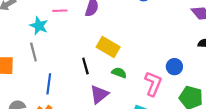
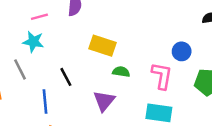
cyan star: (39, 26) -> (33, 42), moved
black line: (85, 66) -> (66, 77), moved

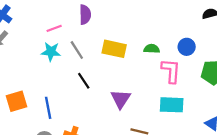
gray line: (20, 69) -> (77, 50), moved
green semicircle: (121, 72) -> (152, 49), moved
blue line: (45, 101) -> (48, 108), moved

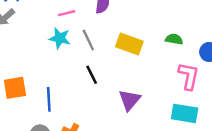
green semicircle: (152, 49) -> (174, 39), moved

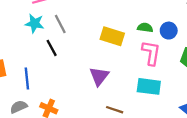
green semicircle: (174, 39) -> (145, 28), moved
yellow rectangle: (129, 44) -> (112, 36), moved
black line: (92, 75) -> (52, 48), moved

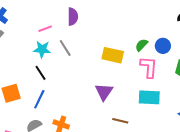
green semicircle: (145, 28) -> (142, 45), turned -48
black line: (52, 48) -> (40, 73), moved
blue line: (27, 78) -> (39, 99), turned 36

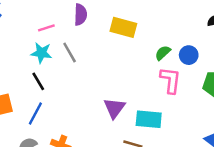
yellow rectangle: (113, 55) -> (123, 27), moved
cyan rectangle: (149, 97) -> (149, 119), moved

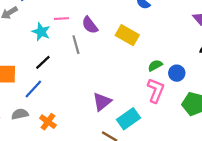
purple semicircle: (80, 15) -> (90, 25), moved, turned 126
cyan star: (41, 53) -> (41, 32), moved
black line: (38, 81) -> (43, 62), turned 63
cyan rectangle: (149, 119) -> (129, 119), turned -55

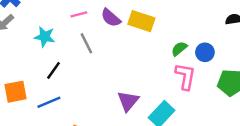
pink line: (62, 19) -> (79, 14), moved
purple semicircle: (90, 25) -> (111, 18), moved
blue line: (33, 89) -> (49, 102), turned 36

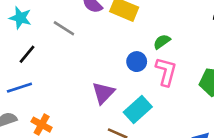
gray line: (86, 43) -> (64, 28), turned -35
blue circle: (205, 52) -> (137, 62), moved

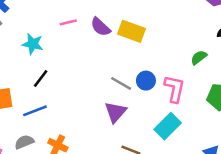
gray line: (64, 28) -> (121, 83), moved
green semicircle: (162, 42) -> (199, 57), moved
cyan rectangle: (138, 109) -> (168, 126), moved

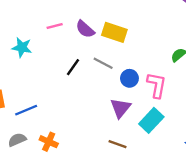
black line: (41, 79) -> (73, 67), moved
gray line: (121, 83) -> (103, 63), moved
purple triangle: (115, 112) -> (120, 108), moved

